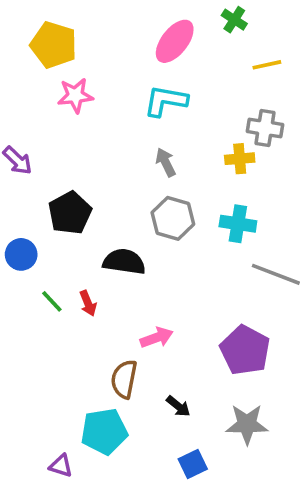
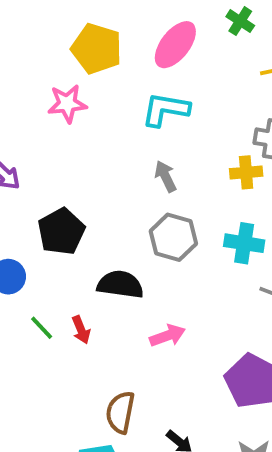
yellow pentagon: (54, 45) -> (97, 49), moved
pink arrow: (157, 338) -> (167, 336), moved

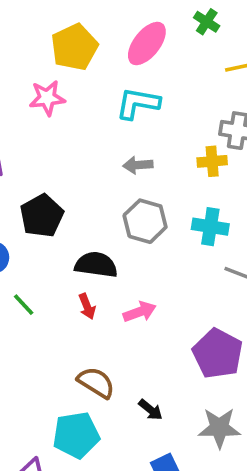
yellow pentagon: (97, 49) -> (74, 47), turned 30
gray arrow: (166, 176) -> (138, 165), turned -68
red arrow: (81, 330) -> (87, 306), moved
brown semicircle: (120, 412) -> (96, 383), turned 111

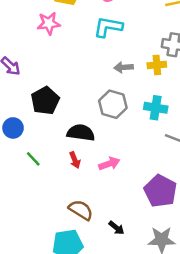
gray arrow: (138, 165) -> (124, 67), moved

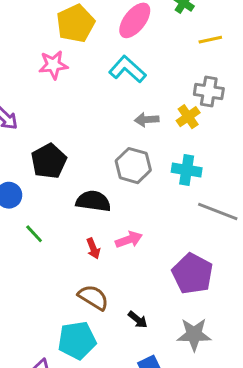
cyan L-shape: (108, 27) -> (127, 69), turned 32
yellow cross: (157, 65) -> (188, 117), turned -30
red arrow: (75, 160) -> (93, 249), moved

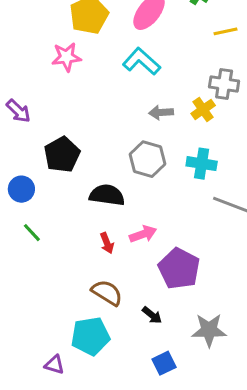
green line: (34, 234) -> (32, 233), moved
purple pentagon: (193, 274) -> (179, 269), moved

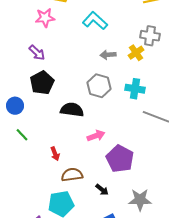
purple arrow: (18, 111) -> (37, 53), moved
red arrow: (107, 243) -> (55, 154), moved
brown semicircle: (107, 293) -> (72, 175), turned -40

